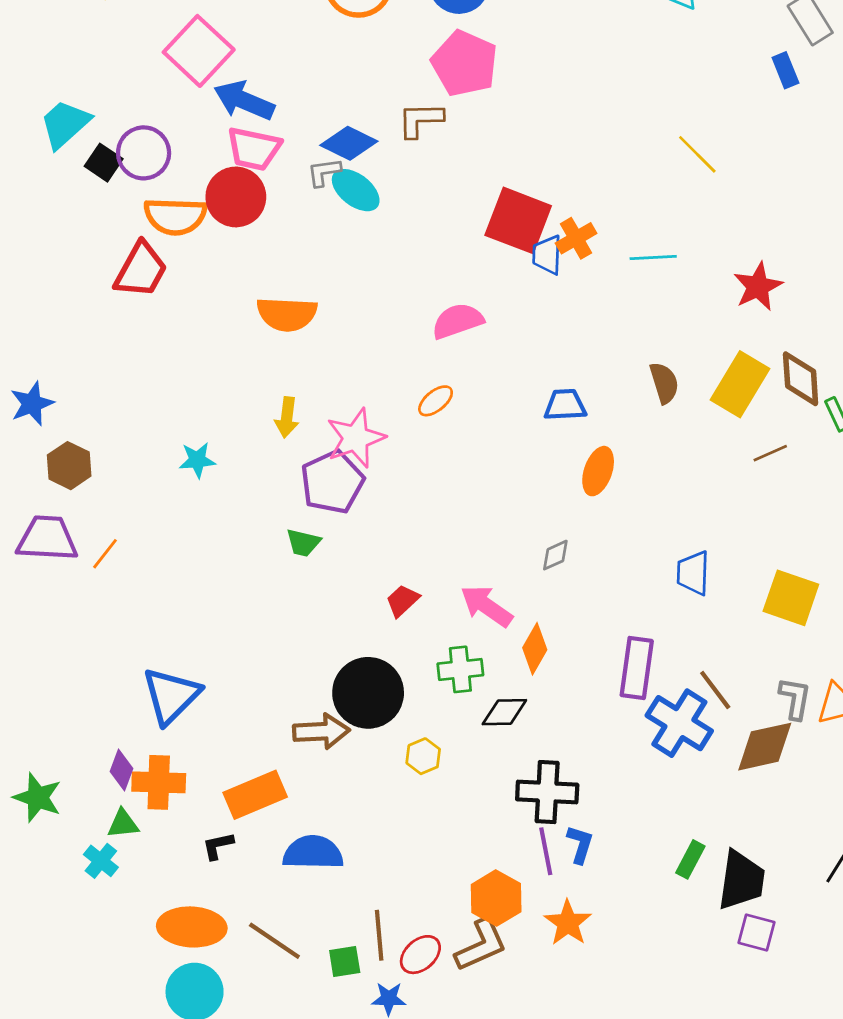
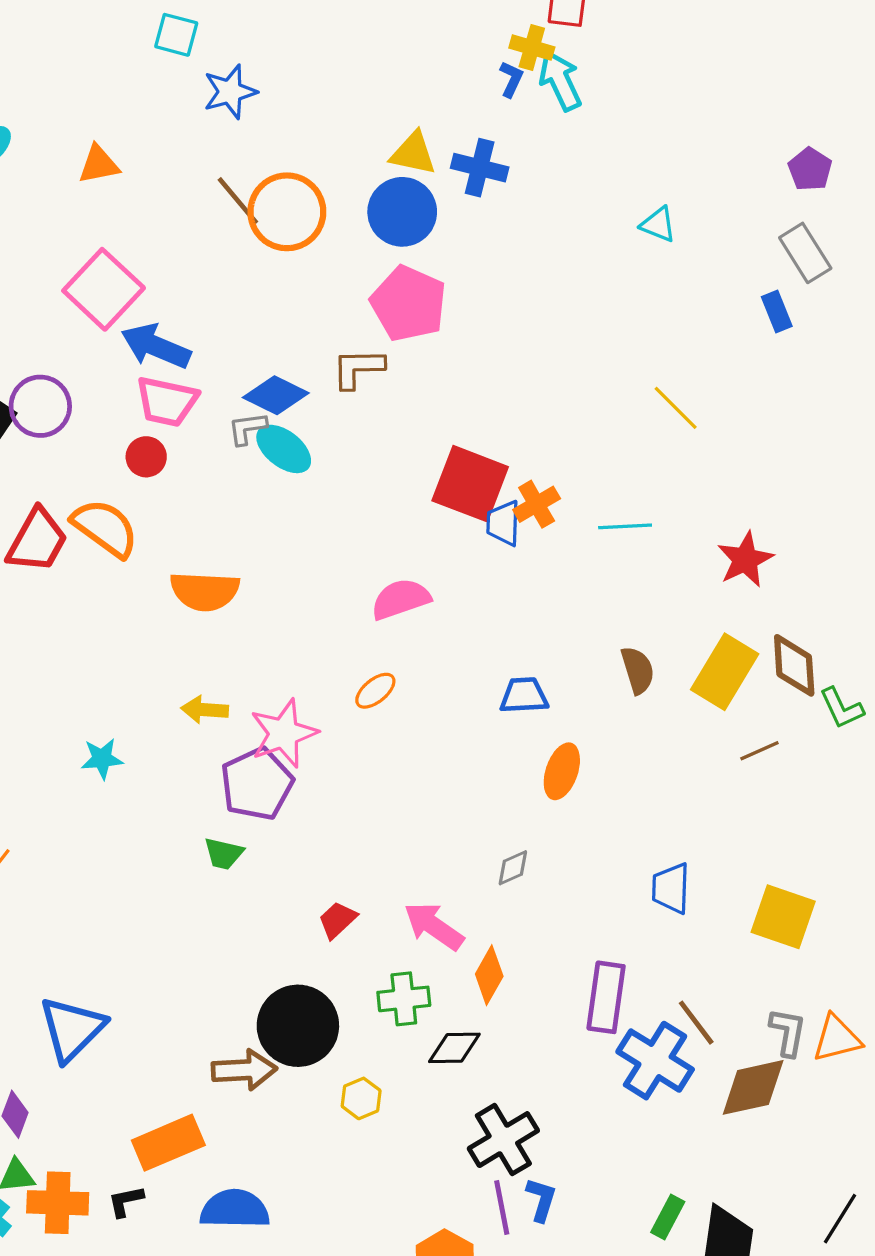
red circle: (236, 197) -> (146, 457), size x0.6
orange semicircle: (175, 216) -> (105, 528), moved, turned -146
yellow arrow: (287, 417) -> (205, 710), turned 87
orange cross: (159, 782) -> (58, 1203), moved
black cross: (547, 792) -> (503, 1140), turned -34

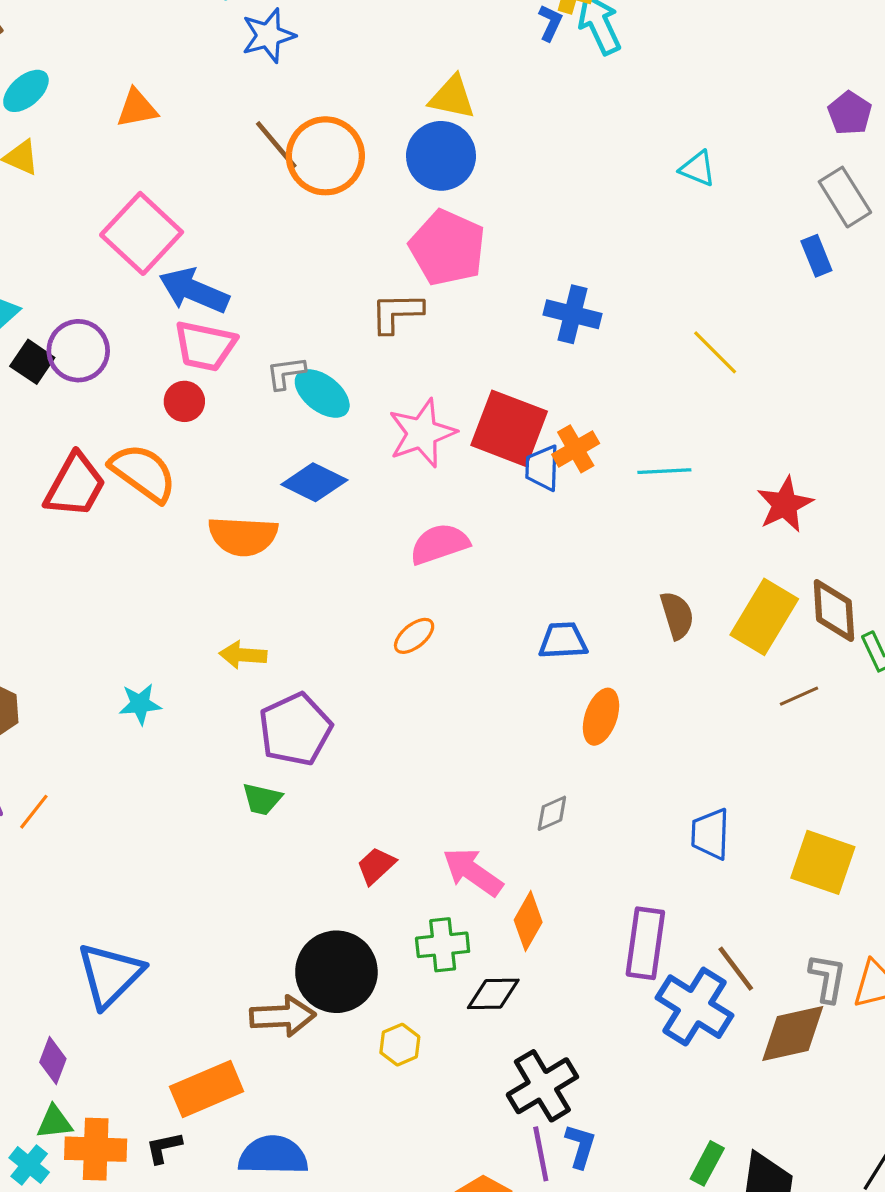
blue cross: (480, 168) -> (572, 314), moved
blue diamond: (276, 395) -> (314, 482), moved
pink star: (284, 733) -> (422, 433), moved

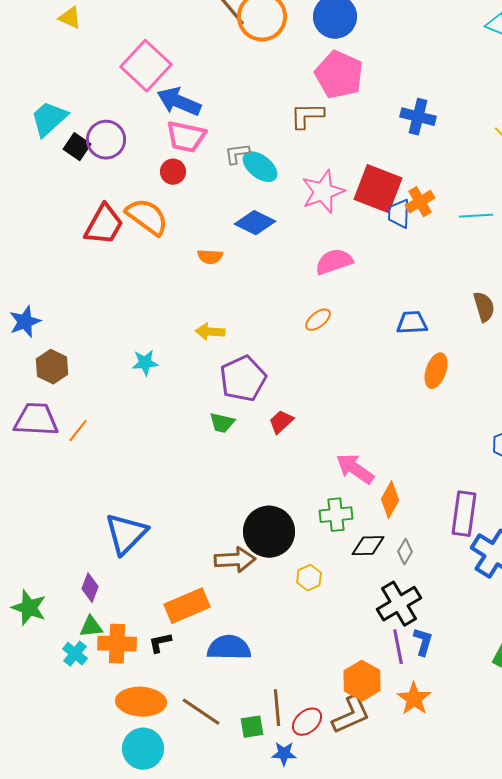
orange semicircle: (243, 536) -> (210, 257), size x0.6
gray diamond: (552, 813) -> (405, 552), moved, turned -35
red trapezoid: (376, 866) -> (281, 422), moved

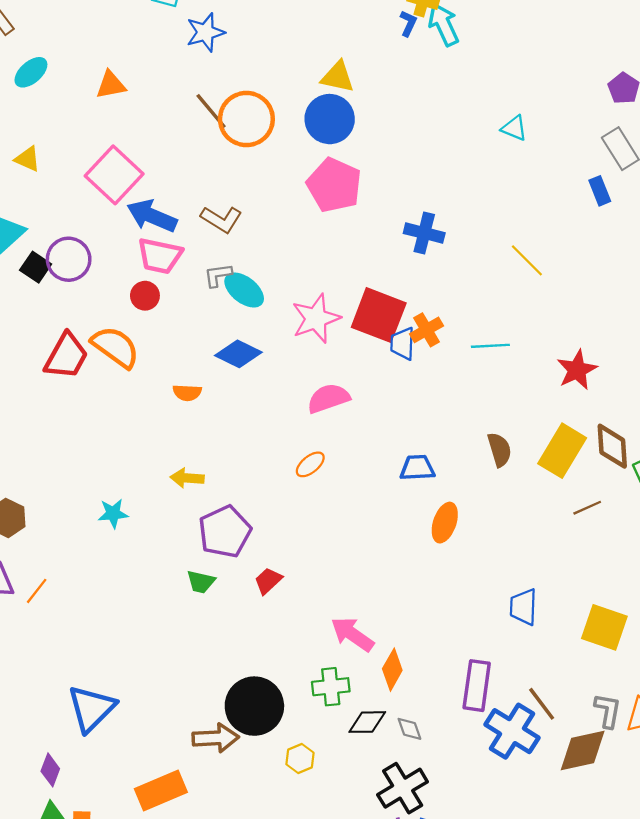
yellow triangle: (70, 18) -> (28, 159), moved
brown L-shape: (307, 116) -> (221, 219), moved, turned -147
gray diamond: (405, 552) -> (409, 729), turned -50

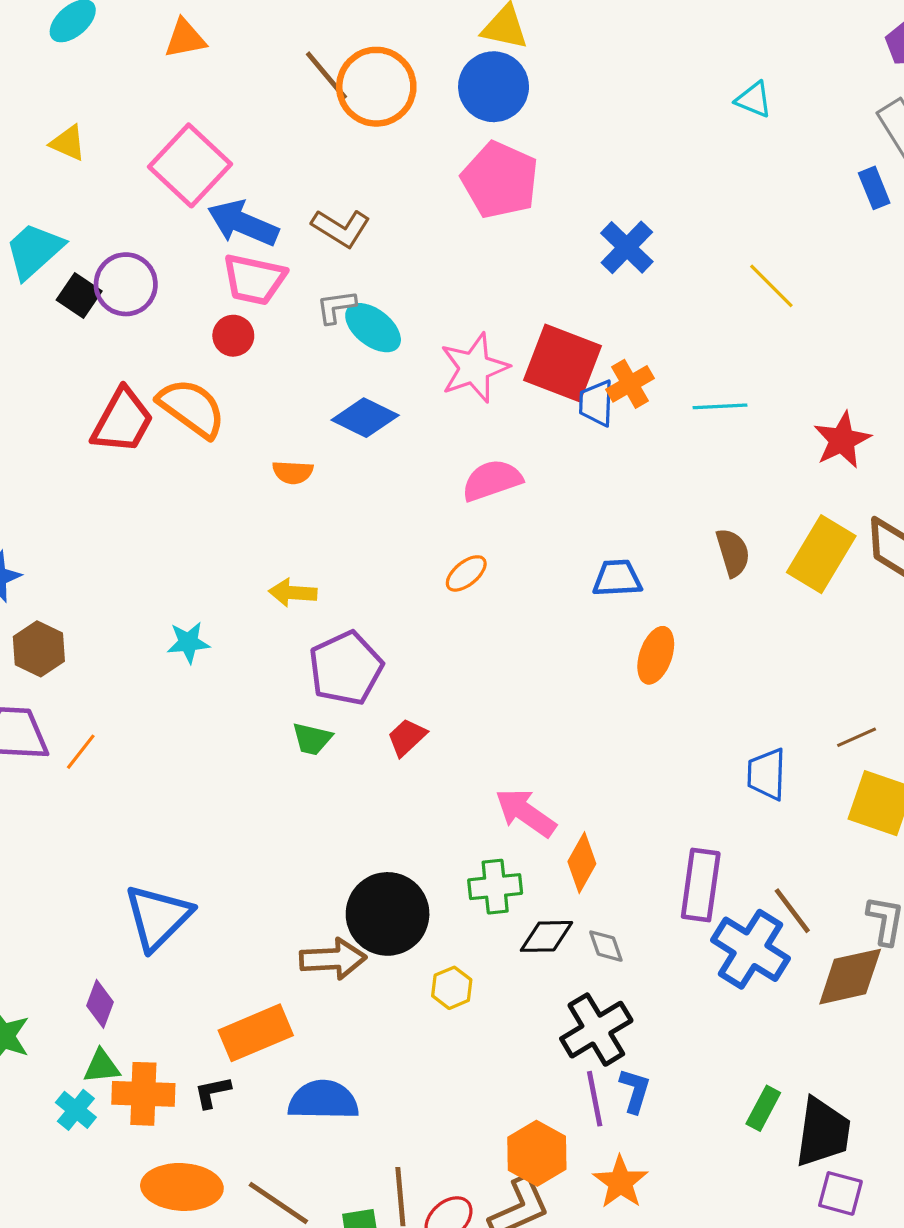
blue cross: (424, 233) -> (627, 247), turned 30
brown line: (587, 508) -> (857, 737), moved

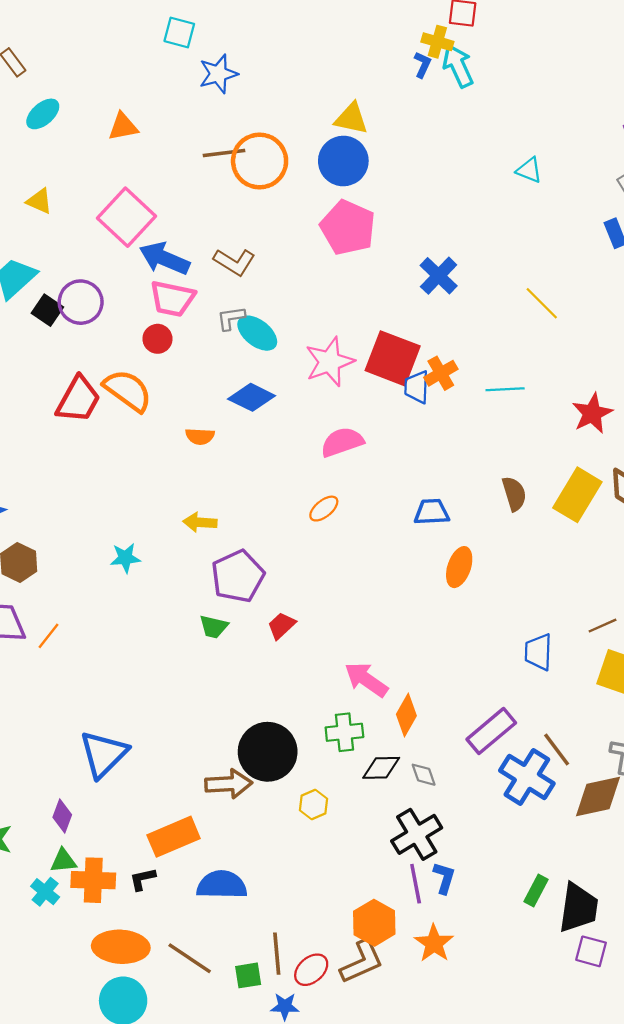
brown line: (326, 75) -> (224, 153), turned -57
purple rectangle: (701, 885) -> (491, 731), turned 42

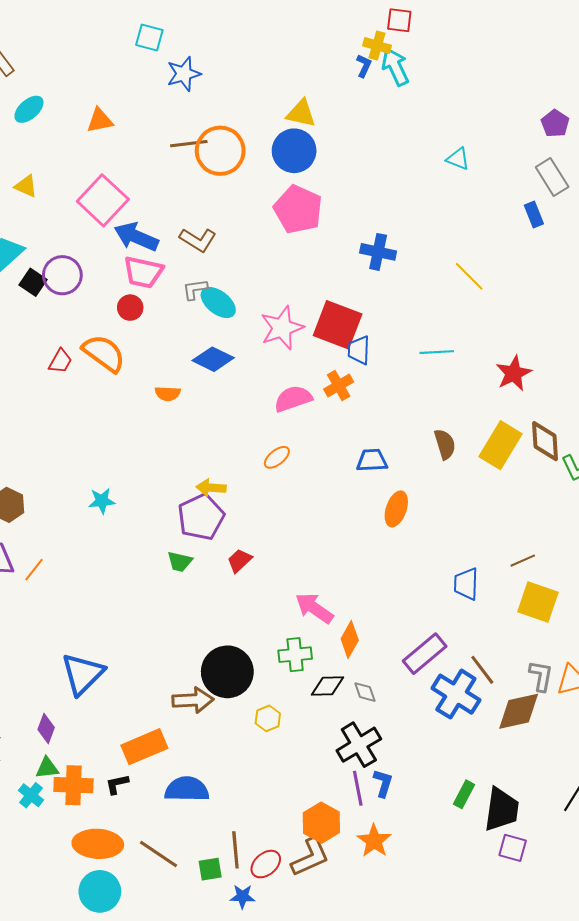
blue cross: (439, 276) -> (378, 252), turned -32
orange cross: (441, 373) -> (339, 385), moved
red trapezoid: (78, 400) -> (60, 361), size x0.6
yellow arrow: (200, 522) -> (211, 488), moved

